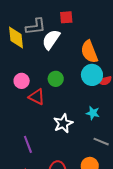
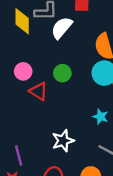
white star: (63, 123) -> (63, 141), moved
purple line: (28, 144) -> (19, 155), moved

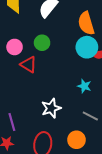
green circle: (62, 73) -> (42, 43), moved

